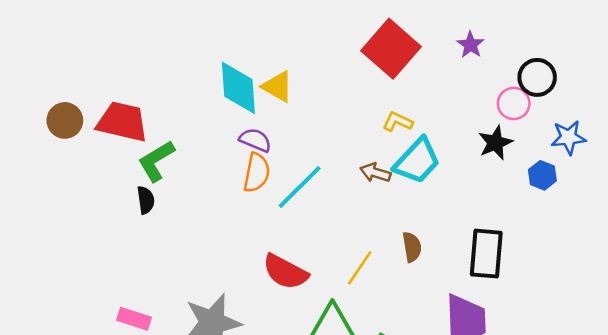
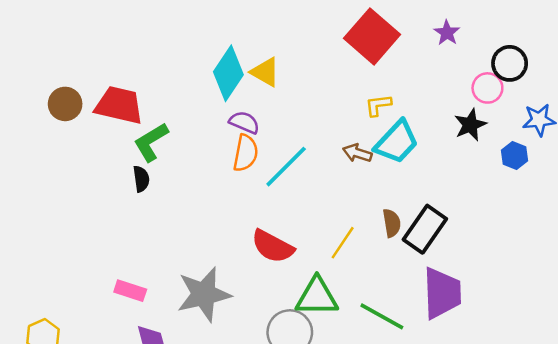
cyan diamond: (238, 88) -> (228, 73), turned 38
yellow L-shape: (398, 122) -> (378, 105), turned -32
black rectangle: (486, 254) -> (425, 229), moved, turned 30

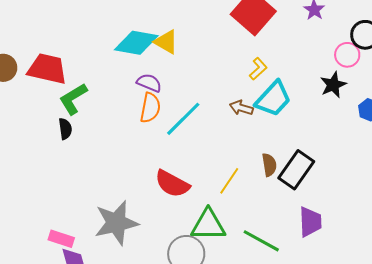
cyan diamond: (228, 73) -> (136, 43), turned 66
yellow L-shape: (378, 105) -> (258, 69), turned 145
pink rectangle: (130, 291) -> (61, 239), moved
purple trapezoid: (442, 293) -> (310, 222), size x0.7

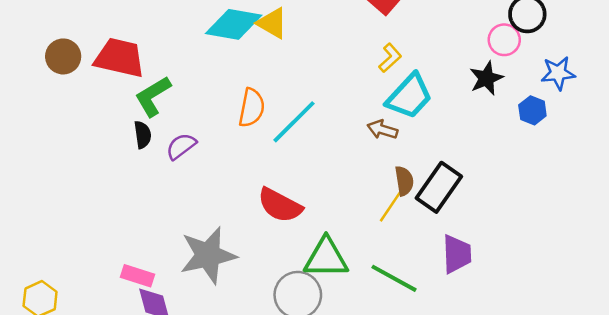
purple semicircle: (149, 83) -> (181, 146), moved, turned -60
brown arrow: (241, 108) -> (382, 130), moved
yellow line: (229, 181) -> (391, 205), moved

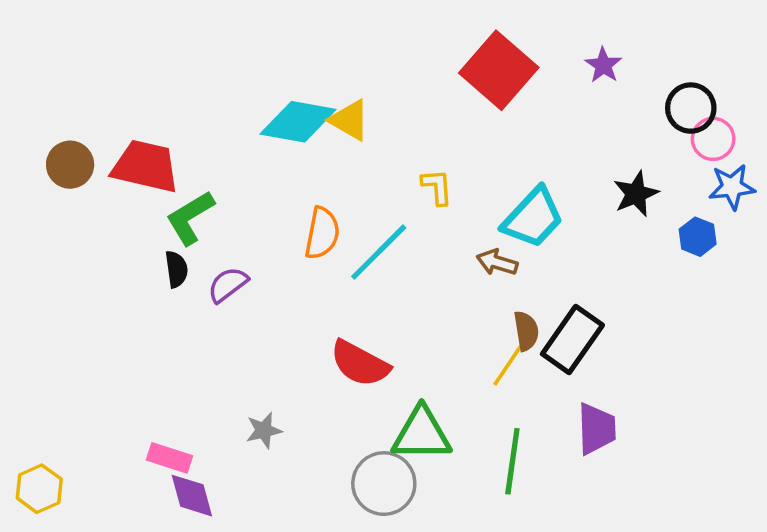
pink circle: (504, 40) -> (713, 139), moved
yellow L-shape: (390, 58) -> (437, 187), moved, turned -52
gray star: (208, 255) -> (264, 430), size x0.5
green line: (394, 278) -> (512, 461), turned 69

